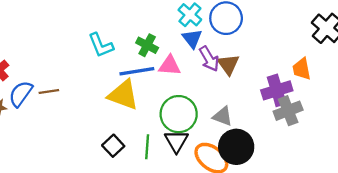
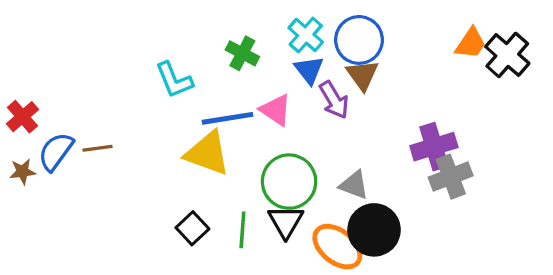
green cross: (147, 45) -> (242, 53), moved
brown triangle: (228, 64) -> (362, 75), moved
pink triangle: (170, 66) -> (276, 110), turned 30
orange trapezoid: (302, 69) -> (471, 43), moved, turned -135

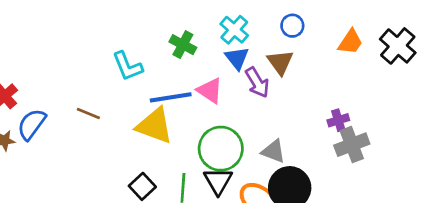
blue circle: (359, 40) -> (292, 26), moved, size x0.6
orange trapezoid: (471, 43) -> (350, 42), moved
purple cross: (434, 147) -> (338, 120), size x0.6
brown line: (97, 148) -> (88, 113), moved, turned 30

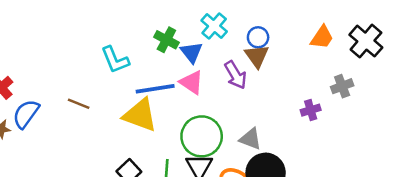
blue circle: (292, 26) -> (258, 37), moved
blue triangle: (237, 58) -> (192, 52), moved
gray cross: (352, 145) -> (342, 86), moved, size x0.7

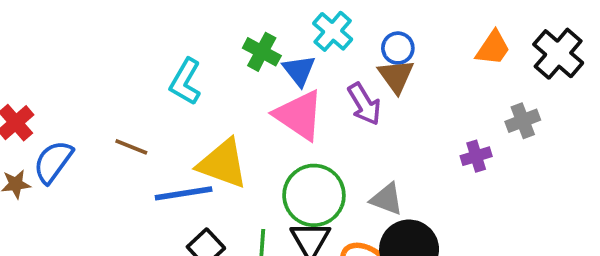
cyan L-shape: (115, 60) -> (185, 82), turned 52
pink triangle: (192, 82) -> (299, 115), size x1.4
blue line: (155, 89) -> (184, 193), moved

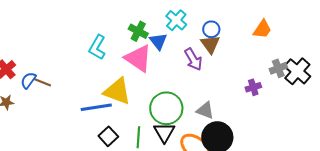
black cross: (558, 54) -> (297, 71), moved
pink triangle: (299, 115) -> (138, 58), moved
brown line: (131, 147) -> (42, 82), moved
blue semicircle: (53, 162) -> (28, 80), moved, size x0.7

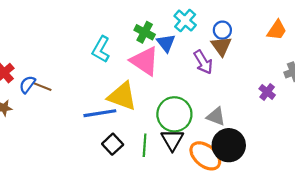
purple cross: (253, 87) -> (267, 92), turned -35

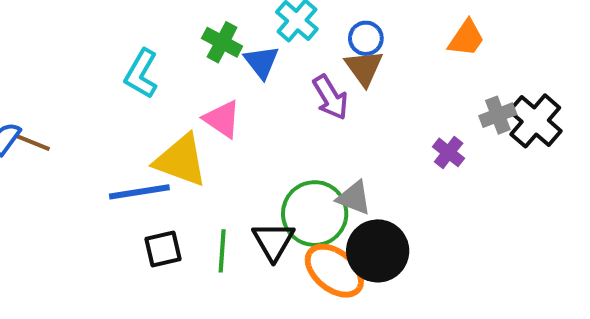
pink triangle: (145, 61) -> (222, 119), moved, size x0.7
green circle: (174, 114) -> (315, 214), moved
black square: (113, 144) -> (163, 249), turned 30

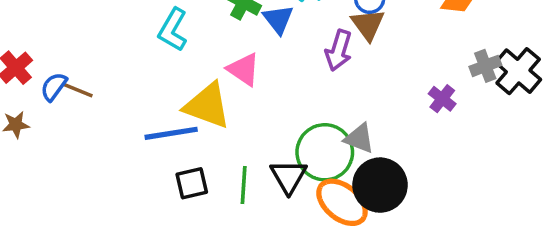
purple arrow: (330, 97) -> (339, 50), turned 48

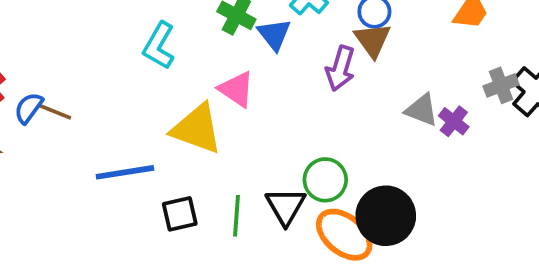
blue line: (171, 133) -> (125, 172), moved
gray triangle: (359, 138) -> (422, 110), moved
green circle: (325, 152) -> (325, 180), size x0.7

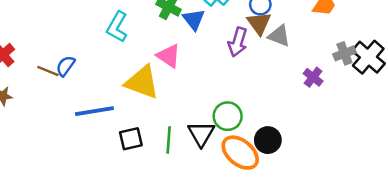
blue semicircle: (29, 108) -> (66, 66), moved
gray triangle: (422, 110) -> (279, 36), moved
black circle: (386, 216) -> (268, 140), size x0.7

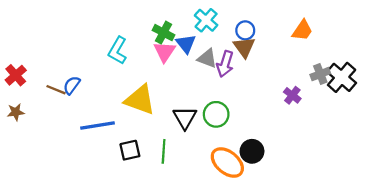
gray triangle: (279, 36) -> (207, 58), moved
pink triangle: (169, 56) -> (165, 52), moved, turned 30
green circle: (228, 116) -> (216, 114), moved
black triangle: (201, 134) -> (185, 118), moved

